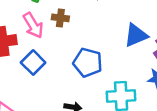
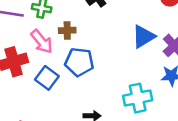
blue pentagon: (88, 63) -> (79, 62), moved

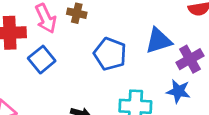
blue pentagon: (79, 62) -> (110, 54), moved

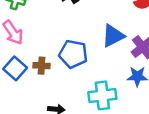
brown cross: (77, 13) -> (42, 66), moved

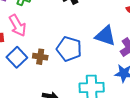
blue triangle: (113, 36) -> (105, 36), turned 40

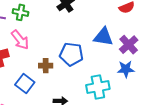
blue square: (17, 57) -> (25, 83), moved

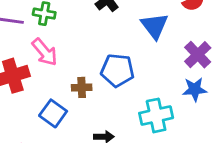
blue triangle: (103, 37) -> (155, 26), moved, turned 45

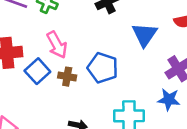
pink arrow: (45, 52) -> (57, 45), moved
blue square: (53, 113) -> (37, 71), moved

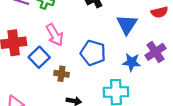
brown cross: (67, 77) -> (61, 74), moved
blue star: (169, 100) -> (132, 62), moved

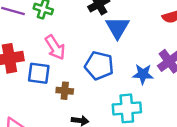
blue triangle: (127, 24) -> (117, 28), moved
blue square: (39, 57) -> (39, 73), turned -36

